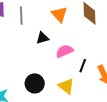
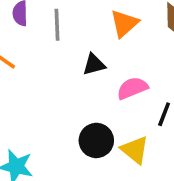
orange triangle: (59, 14) -> (124, 23), turned 30
black circle: (35, 83) -> (96, 140), moved

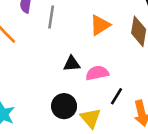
black triangle: (94, 64) -> (72, 64), moved

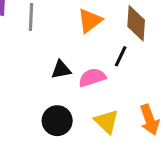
black line: (117, 96) -> (121, 56), moved
yellow triangle: (91, 118) -> (106, 122), moved

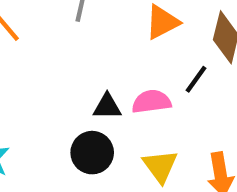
black triangle: (61, 70) -> (107, 107), moved

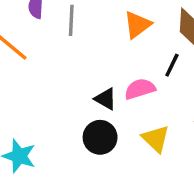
black triangle: (107, 107) -> (106, 99), turned 40

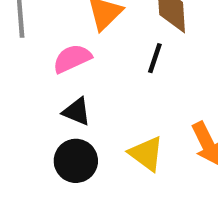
pink semicircle: (140, 89) -> (72, 59), moved

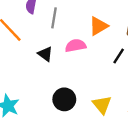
black triangle: (77, 112) -> (45, 54), moved

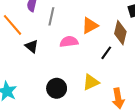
black triangle: (45, 54) -> (32, 46), moved
yellow triangle: (102, 105) -> (91, 82), moved, turned 42

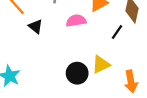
black circle: (57, 88) -> (77, 73), moved

